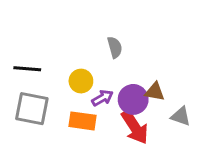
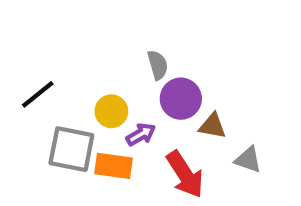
black line: (27, 69) -> (38, 94), turned -44
purple circle: (133, 99) -> (181, 99), moved
gray square: (32, 109) -> (71, 149), moved

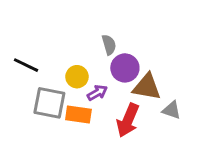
black line: (38, 94) -> (26, 65), turned 65
brown triangle: (212, 126) -> (147, 87), size x1.5
red arrow: (185, 174) -> (128, 120), turned 56

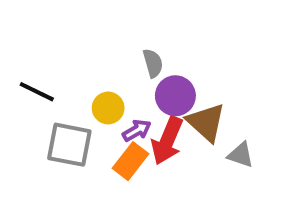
brown triangle: (147, 87) -> (206, 122), turned 32
orange rectangle: (78, 114) -> (131, 161), moved, turned -60
red arrow: (128, 120) -> (167, 141), moved

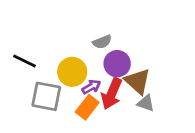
gray semicircle: (153, 63) -> (102, 42), turned 84
yellow circle: (108, 108) -> (72, 72), size x1.4
gray triangle: (241, 155) -> (146, 103), moved

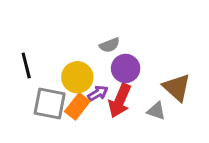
black line: (25, 61) -> (26, 66), turned 50
brown triangle: (138, 81) -> (177, 87), moved
orange rectangle: (87, 107) -> (77, 106), moved

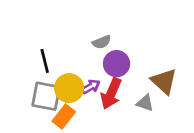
black line: (26, 66) -> (45, 61), moved
yellow circle: (77, 77) -> (69, 88), moved
orange rectangle: (77, 106) -> (64, 117), moved

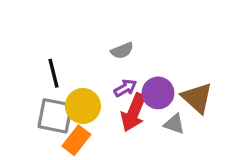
purple circle: (117, 64) -> (158, 93), moved
purple arrow: (91, 87) -> (125, 88), moved

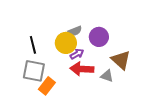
purple circle: (158, 93) -> (99, 37), moved
yellow circle: (83, 106) -> (66, 43), moved
red arrow: (133, 113) -> (82, 69), turned 70

